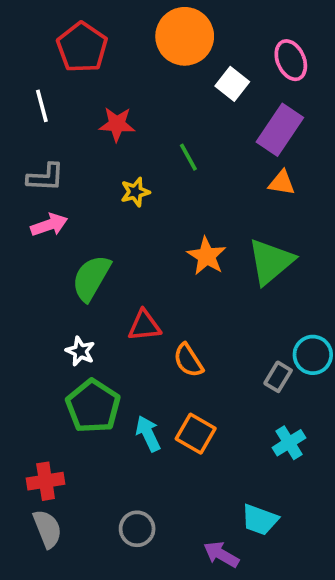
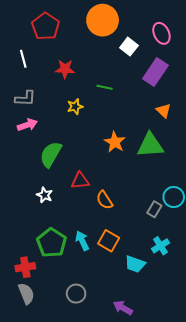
green line: (188, 157) -> (105, 87), turned -49
orange triangle: (282, 183) -> (164, 111), moved, turned 35
green triangle: (271, 261) -> (150, 145), turned 36
green pentagon: (93, 406) -> (52, 243), moved
cyan trapezoid: (260, 520) -> (135, 264), moved

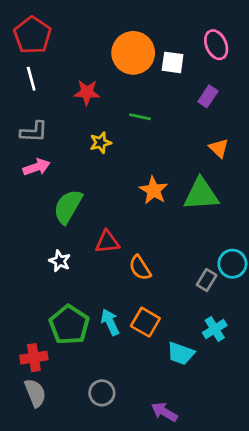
orange circle: (103, 20) -> (133, 53), moved
red pentagon: (46, 26) -> (33, 35), moved
white square: (129, 47) -> (173, 62), turned -30
purple rectangle: (155, 72) -> (208, 96), size x0.6

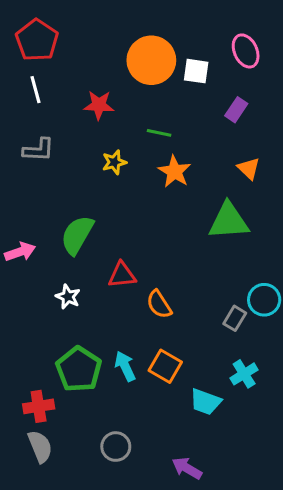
pink arrow: (37, 167) -> (20, 252), moved
orange star: (154, 190) -> (175, 171), moved

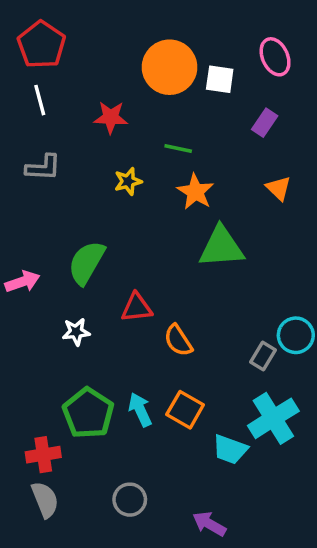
green triangle: (229, 221) -> (221, 247), moved
white star: (68, 297) -> (76, 332), turned -30
cyan cross: (244, 374) -> (273, 418), size x1.6

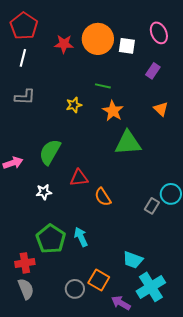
white line: (40, 100) -> (23, 58), turned 30
red star: (111, 117) -> (64, 44), moved
orange square: (185, 410) -> (99, 280), moved
cyan cross: (273, 418) -> (151, 287), moved

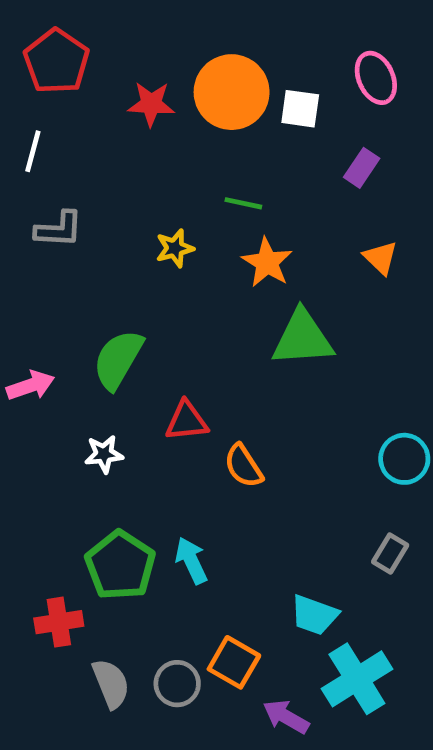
white line: (23, 58) -> (33, 151), moved
gray rectangle: (152, 206) -> (390, 553), moved
gray semicircle: (26, 289) -> (111, 684), moved

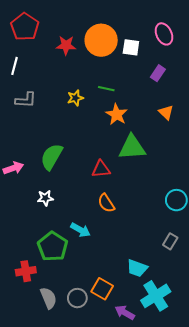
yellow star: (175, 248) -> (75, 98), moved
red triangle: (187, 421) -> (101, 169), moved
cyan arrow: (191, 561) -> (80, 230), moved, turned 144

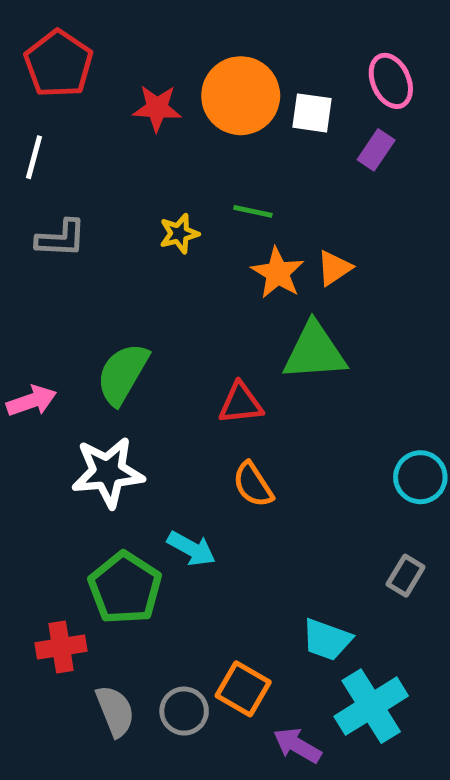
purple rectangle: (158, 73) -> (376, 150), moved
orange triangle: (166, 112) -> (334, 268), moved, turned 42
white star: (45, 198) -> (108, 472), size x1.8

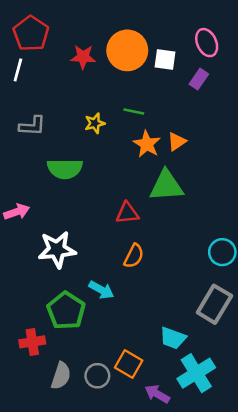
white line: (34, 157) -> (18, 70), moved
green semicircle: (123, 374) -> (65, 169), moved, turned -120
orange semicircle: (253, 485) -> (134, 256), turned -120
gray rectangle: (406, 576) -> (214, 304), size x1.8
gray semicircle: (115, 711) -> (61, 376), turned 40

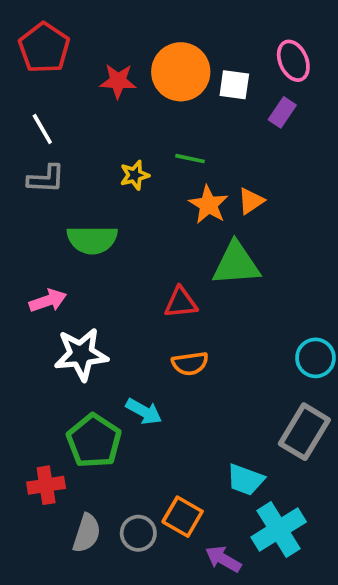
white line: (18, 70) -> (42, 129), moved, turned -45
pink arrow: (17, 212) -> (48, 301), moved
orange semicircle: (134, 256) -> (190, 363), turned 55

